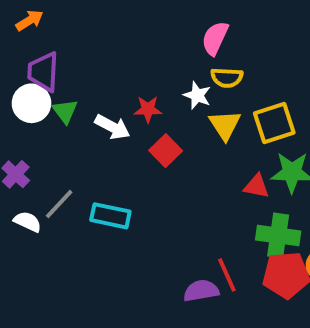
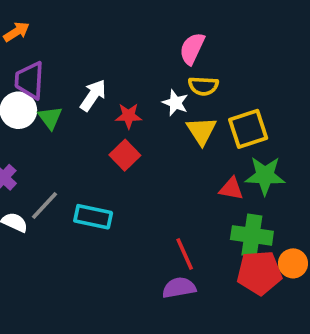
white arrow: (112, 127) -> (93, 95), moved, turned -84
red square: (166, 151) -> (125, 155), moved
red line: (227, 275) -> (185, 254), moved

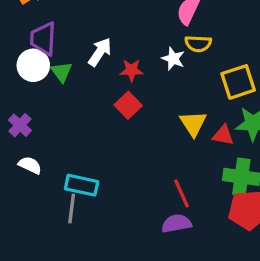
yellow triangle: (201, 131) -> (193, 124), moved
gray line: (45, 206) -> (72, 208), moved, turned -36
cyan rectangle: (93, 217) -> (82, 185), moved

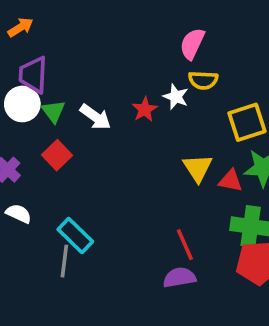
white arrow: (100, 52) -> (95, 117), moved, turned 92
red star: (132, 70) -> (145, 109), moved, turned -30
red square: (128, 105) -> (57, 155), moved
cyan rectangle: (82, 185) -> (75, 236), turned 32

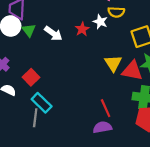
red square: (57, 155) -> (31, 77), moved
red triangle: (231, 181) -> (132, 71), size x1.5

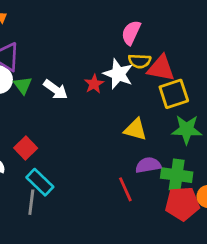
white star: (100, 22) -> (118, 74), size x1.5
yellow triangle: (113, 63) -> (135, 129), turned -42
red triangle: (132, 71) -> (161, 68), moved
purple semicircle: (102, 127) -> (148, 165), moved

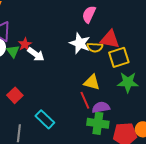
yellow semicircle: (140, 61) -> (95, 47), moved
red star: (94, 84) -> (25, 44), moved
green cross: (177, 175) -> (98, 123), moved
cyan rectangle: (40, 182) -> (45, 119), moved
red line: (125, 189) -> (85, 100), moved

